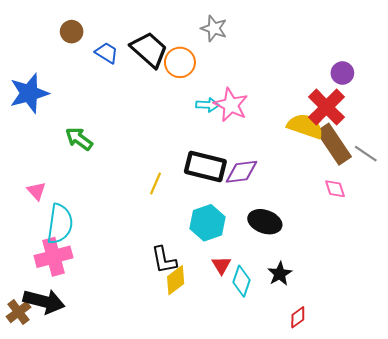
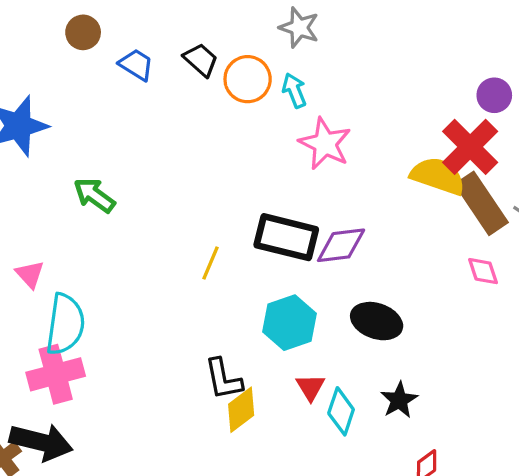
black trapezoid: (149, 50) -> (201, 60), size x0.6
cyan arrow: (208, 105) -> (294, 90), moved, turned -115

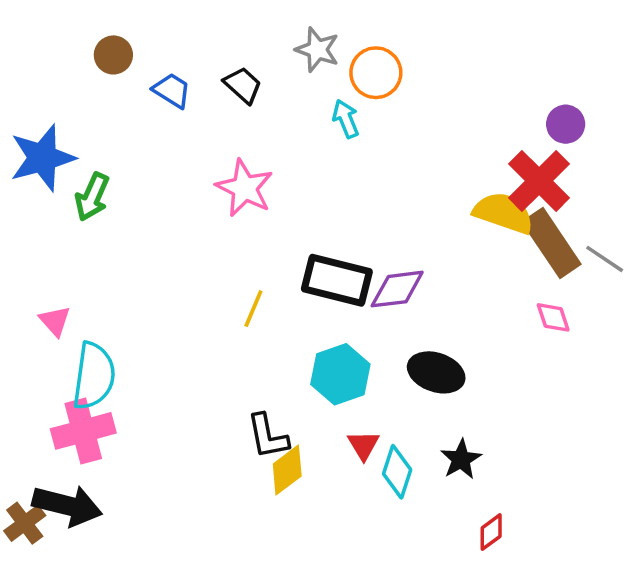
gray star: (299, 28) -> (317, 50), moved
orange circle: (248, 79) -> (376, 73), moved
pink star: (325, 144) -> (245, 188), moved
green arrow: (94, 195) -> (92, 197), moved, turned -102

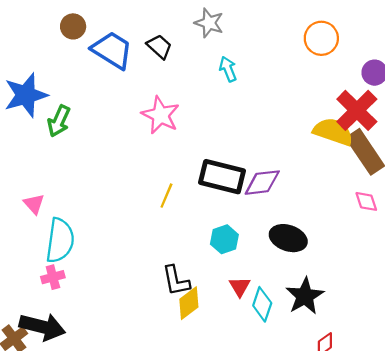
orange circle: (376, 73) -> (321, 38), moved
blue trapezoid: (172, 90) -> (112, 50), size x1.6
cyan hexagon: (340, 374) -> (224, 239), size x0.7
pink cross: (83, 431) -> (53, 277), size x0.6
black star: (461, 459) -> (305, 296), size x1.4

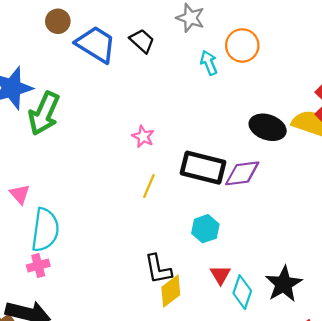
orange circle: (321, 38) -> (242, 45), moved
pink star: (161, 115) -> (143, 137), moved, size x0.6
green arrow: (59, 121) -> (44, 113), size x1.4
black ellipse: (288, 238) -> (268, 127), moved

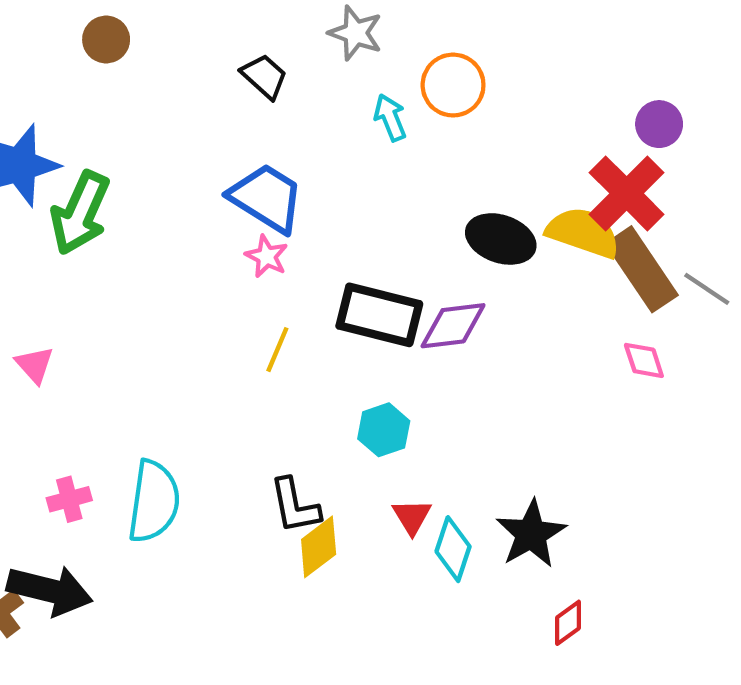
blue trapezoid: (96, 44) -> (267, 198), moved
cyan semicircle: (45, 230) -> (154, 501), moved

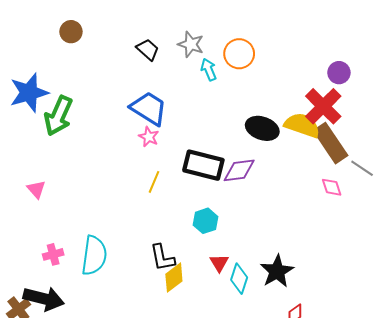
gray star: (355, 33) -> (191, 44), moved
gray line: (707, 289) -> (362, 168), moved

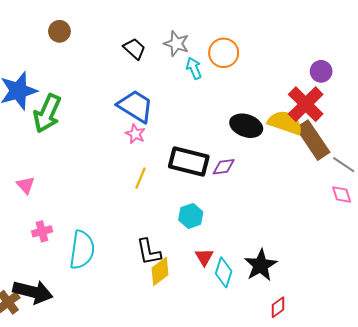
purple diamond: (239, 170) -> (224, 167), size x0.7
pink diamond: (332, 187) -> (342, 194), moved
pink cross: (53, 254) -> (42, 231), moved

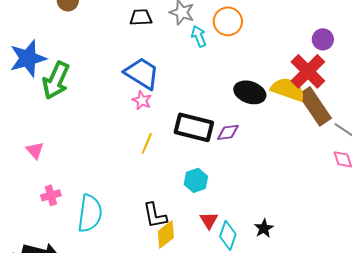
black trapezoid: (134, 49) -> (141, 17), turned -45
black star: (261, 265) -> (264, 228), size x0.6

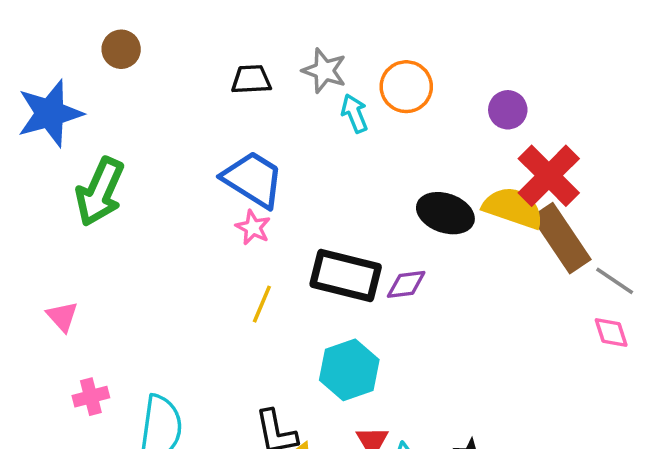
purple circle: (323, 39) -> (508, 110), moved
blue star: (28, 58) -> (50, 113), moved
cyan hexagon: (196, 180) -> (349, 370), size x1.4

